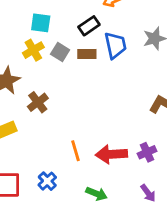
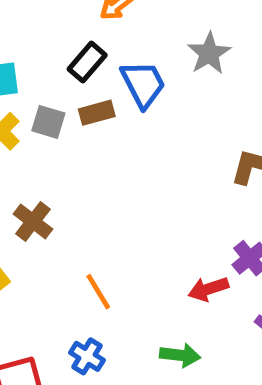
orange line: (75, 151) -> (98, 292), moved
red arrow: (111, 154) -> (208, 289), moved, size x0.7

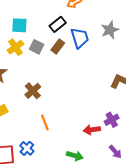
brown rectangle: (97, 113) -> (58, 47), turned -48
brown cross: (33, 221) -> (33, 91), moved
blue cross: (87, 356) -> (27, 148), moved

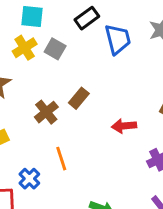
brown rectangle: (58, 47) -> (79, 98), moved
red arrow: (92, 130) -> (124, 126), moved
blue cross: (27, 148) -> (29, 179), moved

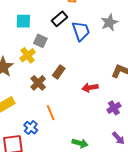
yellow cross: (25, 48) -> (28, 55), moved

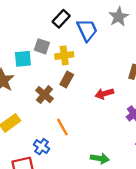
cyan square: (23, 21) -> (23, 59), moved
yellow cross: (28, 55) -> (64, 55), moved, turned 35

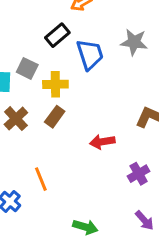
gray star: (119, 17) -> (134, 42), turned 30
brown cross: (44, 95) -> (16, 119), moved

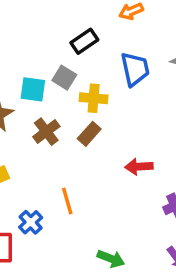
black rectangle: (57, 35) -> (84, 41), moved

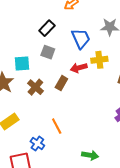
gray square: (64, 78) -> (48, 52), moved
yellow cross: (94, 98) -> (99, 60), moved
red arrow: (139, 167) -> (79, 68), moved

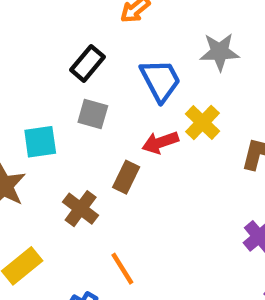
yellow cross: (99, 60) -> (203, 122), turned -35
brown cross: (35, 87) -> (81, 209), moved

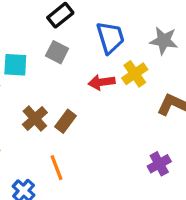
gray star: (220, 52) -> (164, 41), moved
brown rectangle: (126, 177) -> (65, 121), moved

